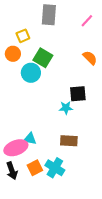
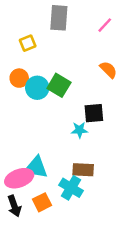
orange circle: (13, 54) -> (19, 78), moved
green square: (43, 58) -> (59, 85), moved
cyan triangle: (30, 139) -> (36, 167), size x1.5
cyan cross: (55, 168) -> (71, 188), moved

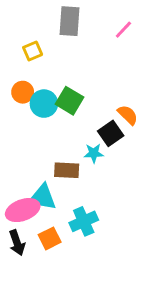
orange semicircle: (108, 70) -> (128, 115), moved
black square: (94, 113) -> (111, 133), turned -30
brown rectangle: (83, 170) -> (67, 170), moved
cyan cross: (71, 188) -> (84, 221), turned 35

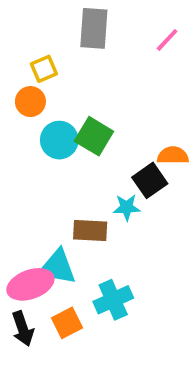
orange circle: (23, 92) -> (30, 102), moved
orange semicircle: (128, 115) -> (173, 155), turned -45

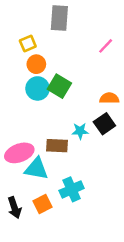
pink line: (167, 40) -> (106, 46), moved
orange circle: (30, 102) -> (36, 64), moved
black square: (150, 180) -> (104, 124), moved
pink ellipse: (30, 284) -> (19, 153), moved

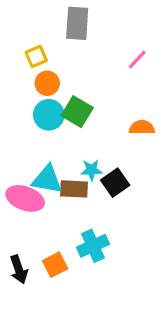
black square: (104, 124) -> (115, 183), moved
cyan star: (80, 131) -> (91, 170), moved
pink ellipse: (19, 153) -> (25, 198), turned 40
cyan triangle: (36, 169) -> (47, 180), moved

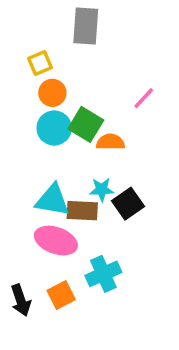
pink line: (137, 60) -> (144, 98), moved
orange semicircle: (142, 127) -> (110, 142), moved
pink ellipse: (25, 198) -> (56, 241), moved

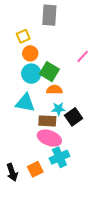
orange semicircle: (110, 142) -> (54, 90), moved
cyan triangle: (52, 200) -> (25, 103), moved
pink ellipse: (56, 241) -> (49, 138), moved

